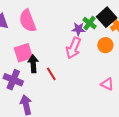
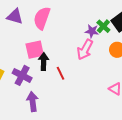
pink semicircle: (28, 21) -> (42, 18), turned 35

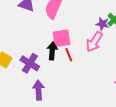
pink square: (35, 50) -> (61, 38), moved
red line: (61, 73) -> (69, 55), moved

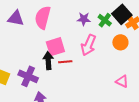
purple star: (102, 24) -> (84, 19), moved
red line: (69, 55) -> (65, 62), turned -64

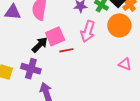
orange circle: (120, 42) -> (119, 25), size x1.5
black arrow: (48, 61) -> (40, 45), moved, turned 54

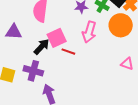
purple triangle: (13, 12) -> (14, 32), moved
red line: (66, 50) -> (68, 52), turned 32

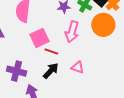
black arrow: (42, 47) -> (51, 71), moved
pink triangle: (127, 64) -> (78, 67), moved

